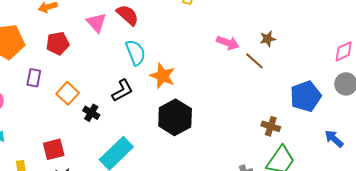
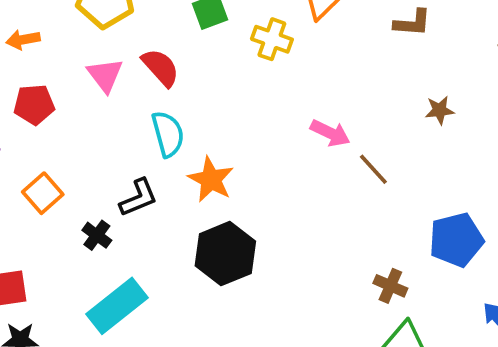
brown star: (268, 39) -> (440, 110), moved
black cross: (91, 113) -> (97, 235), moved

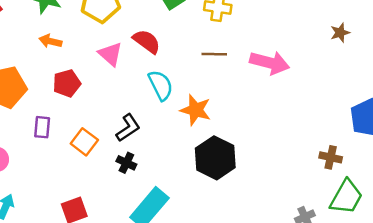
orange arrow: (23, 40) -> (50, 41), turned 35
pink arrow: (330, 133) -> (270, 63), size x1.4
brown line: (373, 169) -> (214, 54), moved, turned -35
black L-shape: (138, 198) -> (128, 128), moved

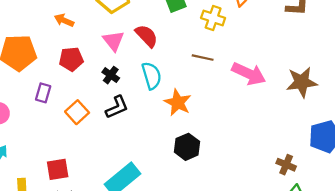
brown star: (340, 33) -> (302, 82), moved, size x1.8
black hexagon: (215, 158) -> (187, 147), size x0.7
black cross: (126, 163) -> (111, 75), moved

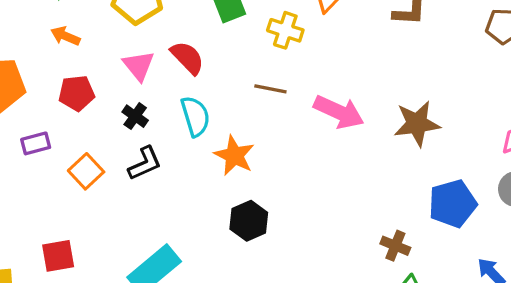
purple rectangle: (43, 93) -> (36, 143), turned 60

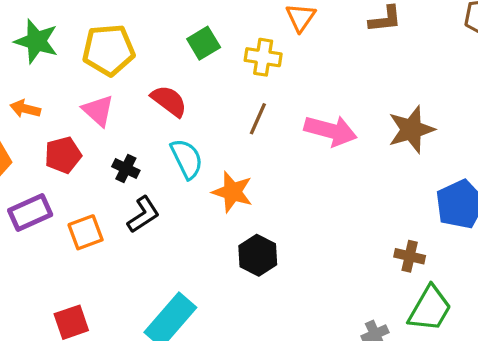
orange arrow: (65, 36) -> (25, 109), moved
pink triangle: (139, 66) -> (98, 111), moved
brown line: (270, 89) -> (258, 119), turned -68
purple rectangle: (36, 143) -> (30, 213), size x1.4
orange square: (86, 171) -> (86, 232), turned 32

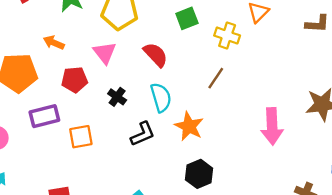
pink arrow: (331, 131) -> (272, 126), moved, turned 63
black L-shape: (143, 215) -> (143, 134), moved

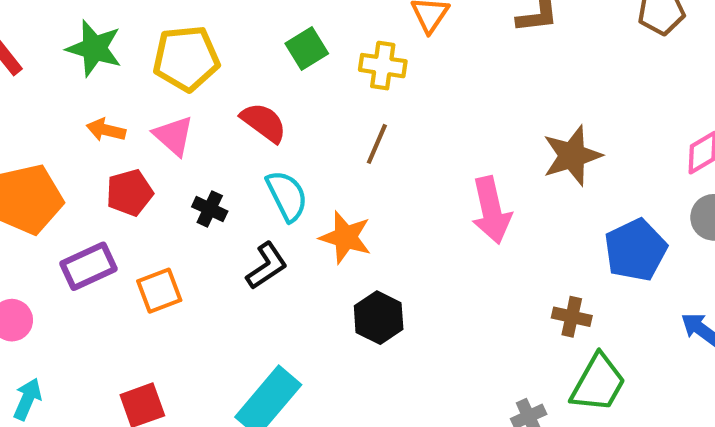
orange arrow: (54, 43) -> (106, 130), moved

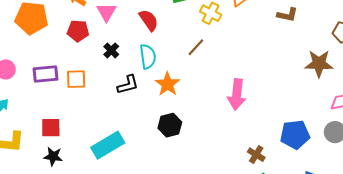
brown star: (572, 156) -> (319, 64), moved
purple rectangle: (88, 266) -> (46, 74), moved

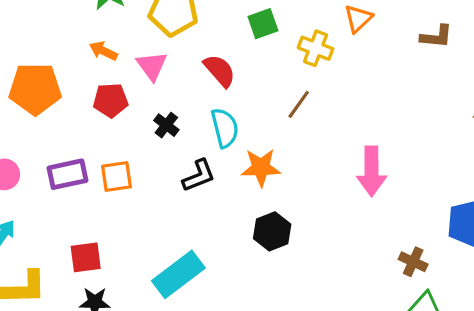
orange star: (168, 84) -> (261, 168), turned -30

